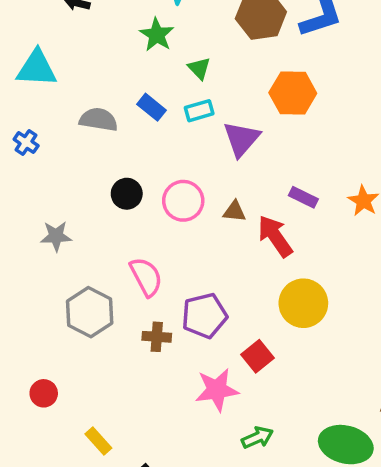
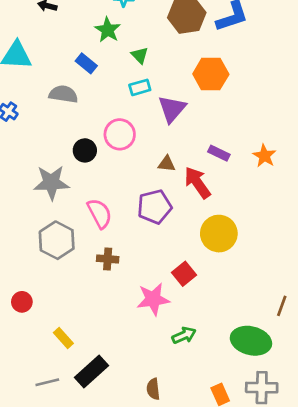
blue rectangle: (151, 107) -> (86, 63), moved
pink circle: (183, 201) -> (120, 134), moved
gray star: (56, 236) -> (51, 183), moved, size x1.5
purple pentagon: (204, 316) -> (155, 207), moved

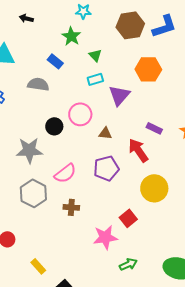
brown triangle: (167, 164) -> (105, 133), moved
pink semicircle: (100, 213) -> (65, 173), turned 80

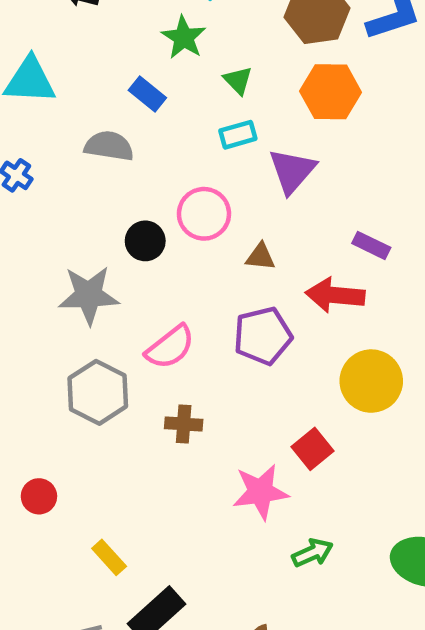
orange hexagon: (148, 69) -> (331, 92), moved
red arrow: (138, 150) -> (335, 295), turned -50

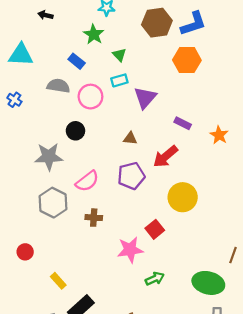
orange hexagon: (331, 92) -> (187, 60), moved
pink circle: (204, 214) -> (90, 97), moved
purple rectangle: (371, 245) -> (183, 123), moved
red arrow: (335, 295) -> (165, 157), turned -45

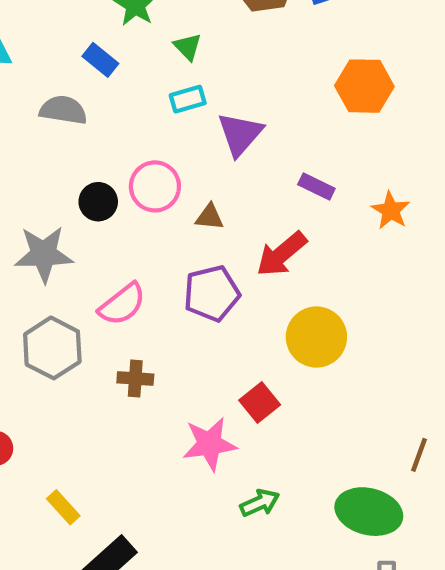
orange hexagon: (187, 60) -> (364, 86), moved
pink circle: (90, 97) -> (155, 186), moved

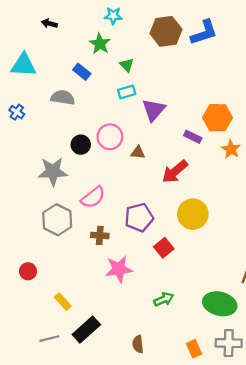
orange hexagon: (364, 86) -> (217, 118), moved
purple pentagon: (212, 293) -> (139, 217), moved
pink star: (209, 444) -> (119, 269), moved

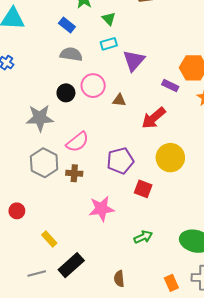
gray semicircle: (63, 98) -> (71, 54), moved
brown cross: (100, 235) -> (74, 173), moved
red square: (164, 248) -> (143, 189), turned -30

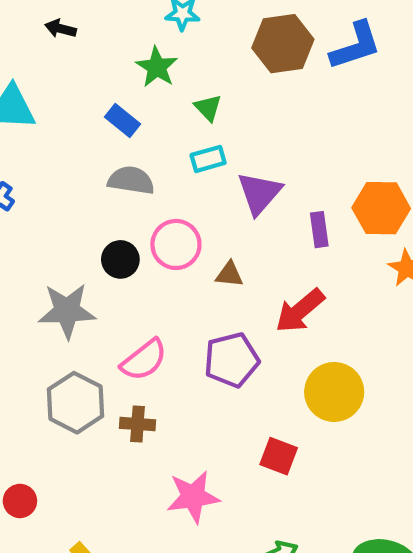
purple rectangle: (170, 86) -> (319, 230), moved, turned 56
purple pentagon: (120, 161) -> (232, 360), moved

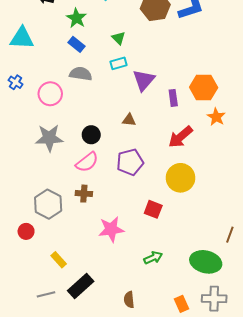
green star: (157, 67) -> (76, 18), moved
pink circle: (176, 244) -> (50, 94), moved
black circle: (120, 259) -> (91, 135), moved
red arrow: (300, 311) -> (181, 137), moved
gray hexagon: (76, 403) -> (48, 204), moved

